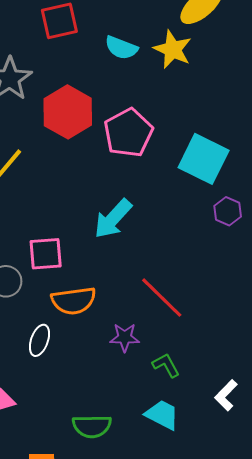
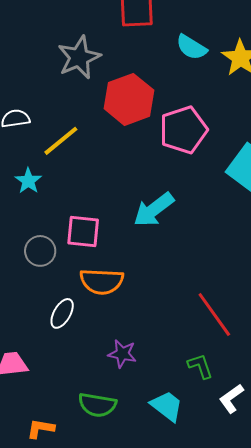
red line: (162, 298) -> (214, 315), moved
purple star: (125, 337) -> (122, 354), moved
green L-shape: (166, 365) -> (200, 366), moved

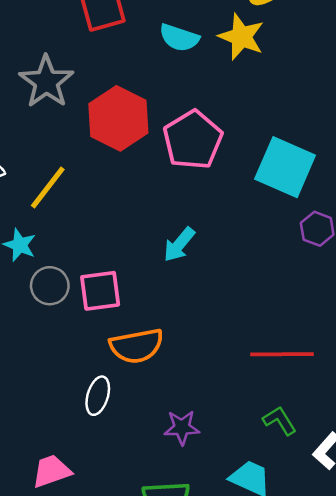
cyan arrow: (154, 210) -> (179, 245), size x0.7
gray circle: (40, 251) -> (50, 286), moved
red line: (214, 315) -> (282, 354), turned -42

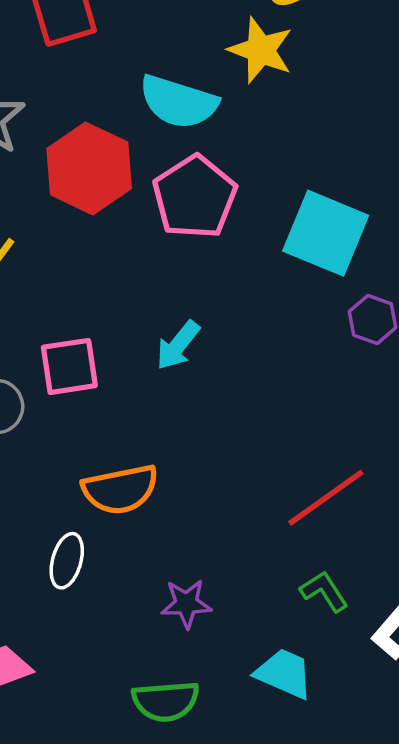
cyan semicircle: (179, 38) -> (178, 102), moved, size x1.4
pink square: (100, 291) -> (69, 366), moved
red line: (282, 354) -> (326, 498), turned -34

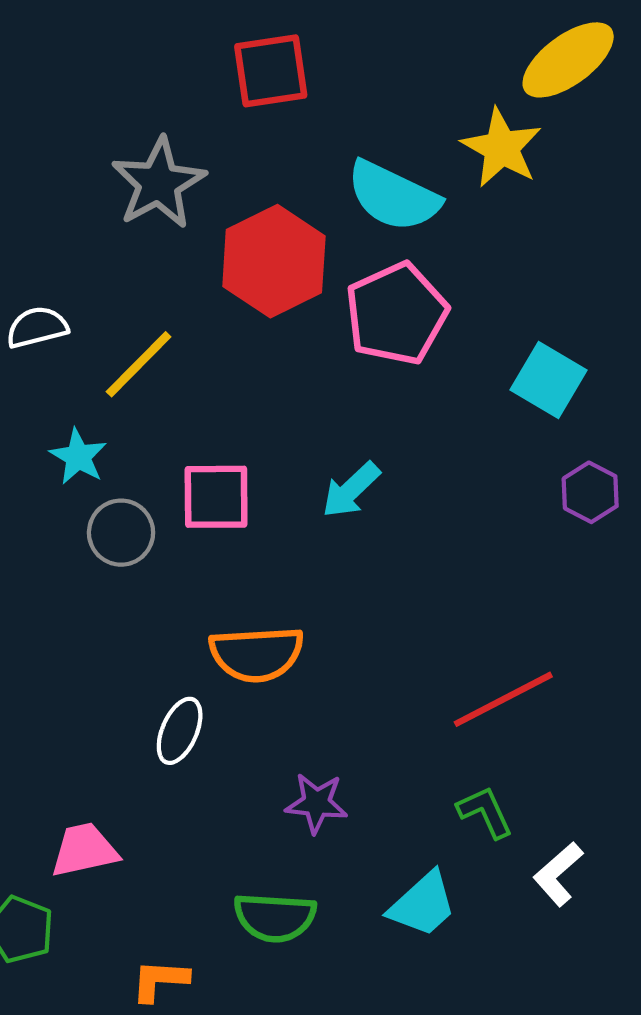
cyan square: (326, 233) -> (548, 380), size x0.7
cyan trapezoid: (284, 673) -> (423, 904), turned 106

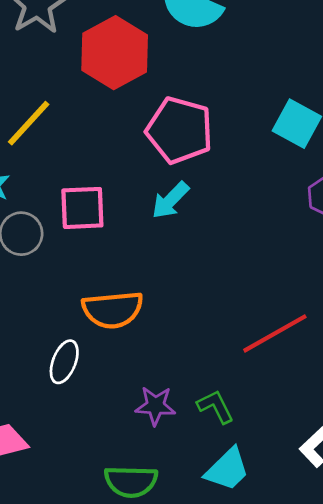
pink pentagon: (396, 314) -> (180, 130), moved, turned -30
green L-shape: (485, 812) -> (215, 407), moved

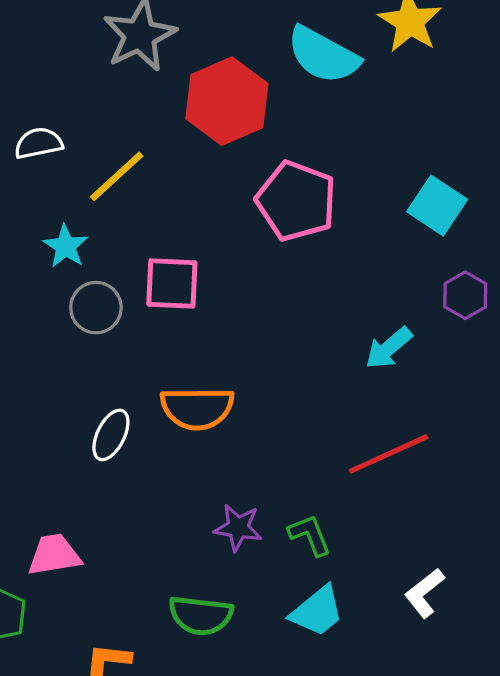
cyan arrow: (170, 200) -> (389, 348), moved
white ellipse: (64, 362) -> (111, 435), moved

